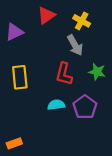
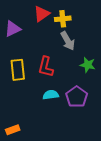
yellow cross: (82, 21) -> (63, 19), moved, turned -35
red L-shape: (64, 74) -> (46, 67), moved

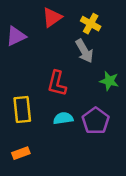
yellow cross: (63, 19) -> (91, 24), moved, turned 35
yellow rectangle: (18, 70) -> (22, 110), moved
orange rectangle: (13, 130) -> (21, 153), moved

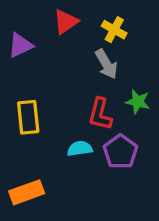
red L-shape: (57, 83) -> (100, 114), moved
yellow rectangle: (22, 110) -> (28, 117), moved
orange rectangle: (21, 153) -> (27, 192), size x1.5

